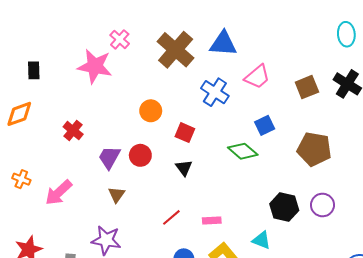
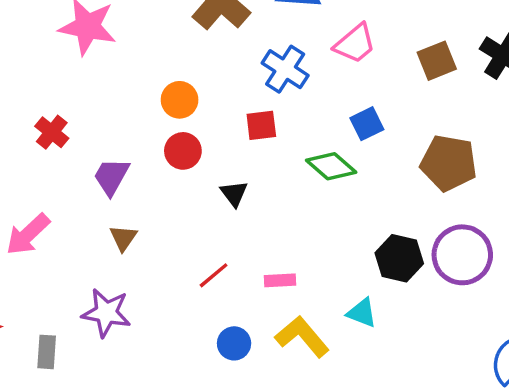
red square: (185, 133) -> (261, 125), moved, turned -30
red circle: (140, 155) -> (183, 151), moved
purple circle: (323, 205) -> (462, 255), size x1.5

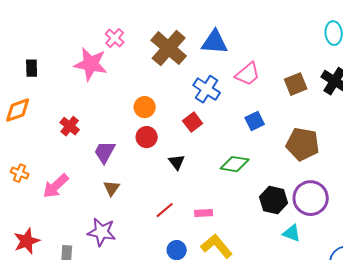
red square: (261, 125) -> (193, 122), turned -30
green diamond: (331, 166) -> (235, 164), moved, turned -32
cyan triangle: (362, 313) -> (292, 233), moved

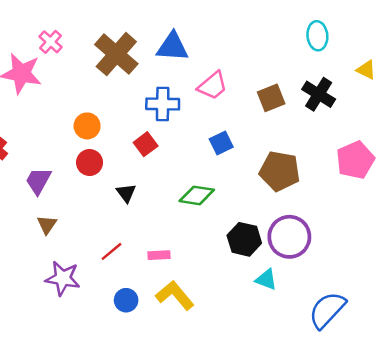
blue cross: (207, 89) -> (163, 104), turned -32
purple star: (102, 232) -> (63, 278), moved

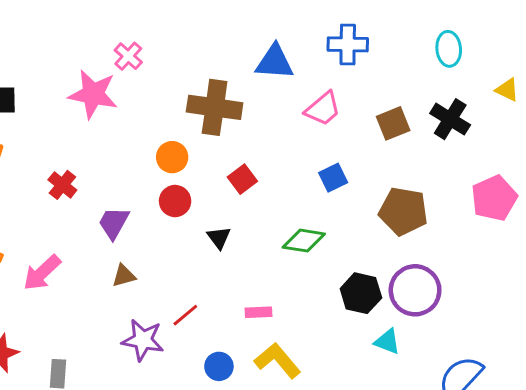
brown cross: (116, 54) -> (215, 107), moved, turned -33
blue cross: (163, 104) -> (348, 44), moved
brown triangle: (47, 225) -> (124, 276), turned 40
red line: (111, 251) -> (185, 315), moved

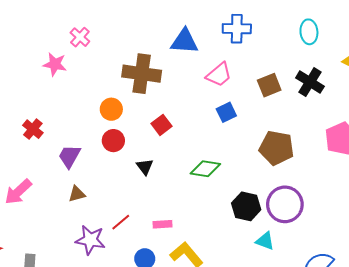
pink star: (93, 94) -> (55, 64), size x0.7
blue square: (333, 178) -> (226, 112), moved
pink rectangle: (258, 312) -> (163, 224), moved

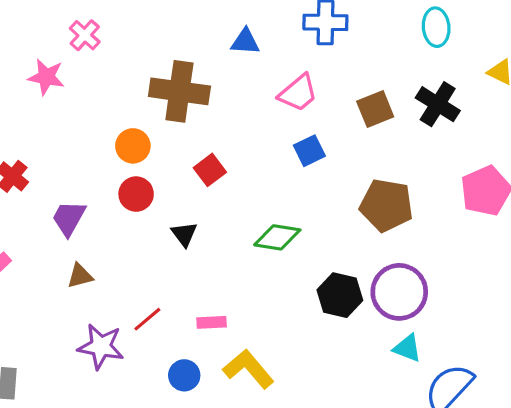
blue triangle: (184, 41) -> (245, 42), size x0.7
cyan triangle: (265, 241) -> (407, 348), moved

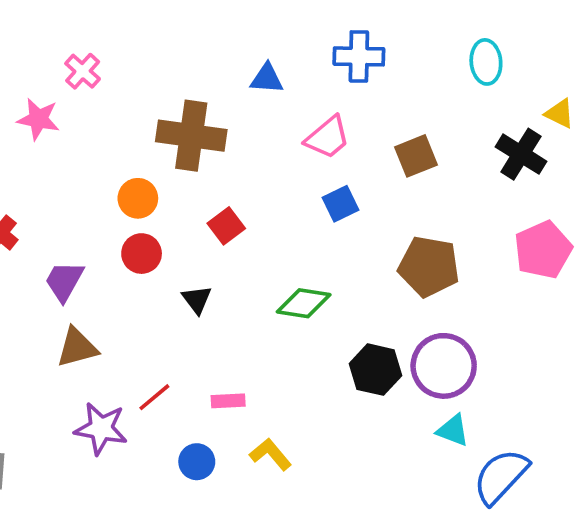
black cross: (438, 104) -> (521, 154), moved
brown triangle: (80, 276) -> (77, 347), size x1.4
yellow L-shape: (248, 369) -> (270, 454), size x0.7

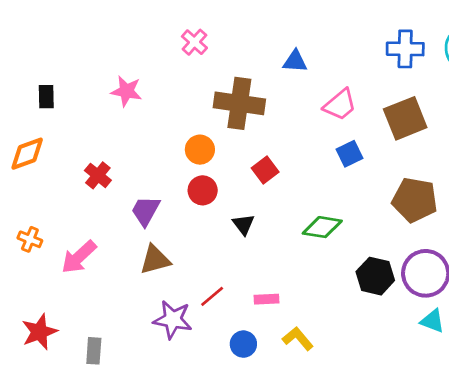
blue cross: (359, 56) -> (405, 49), moved
pink cross: (83, 71) -> (194, 42), moved
brown square: (416, 156) -> (405, 118), size x1.4

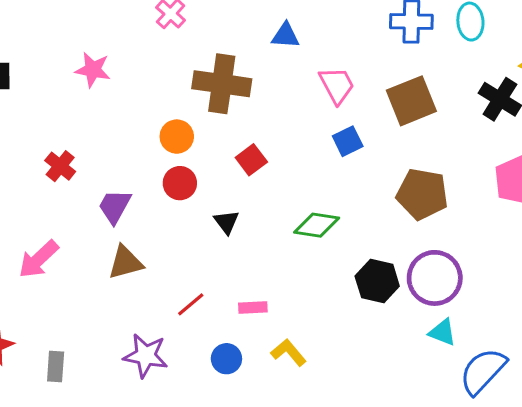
pink trapezoid: (340, 105) -> (337, 85), turned -78
purple star: (173, 320) -> (146, 356), moved

